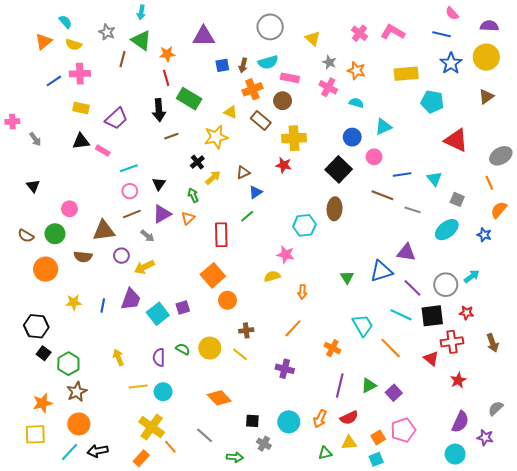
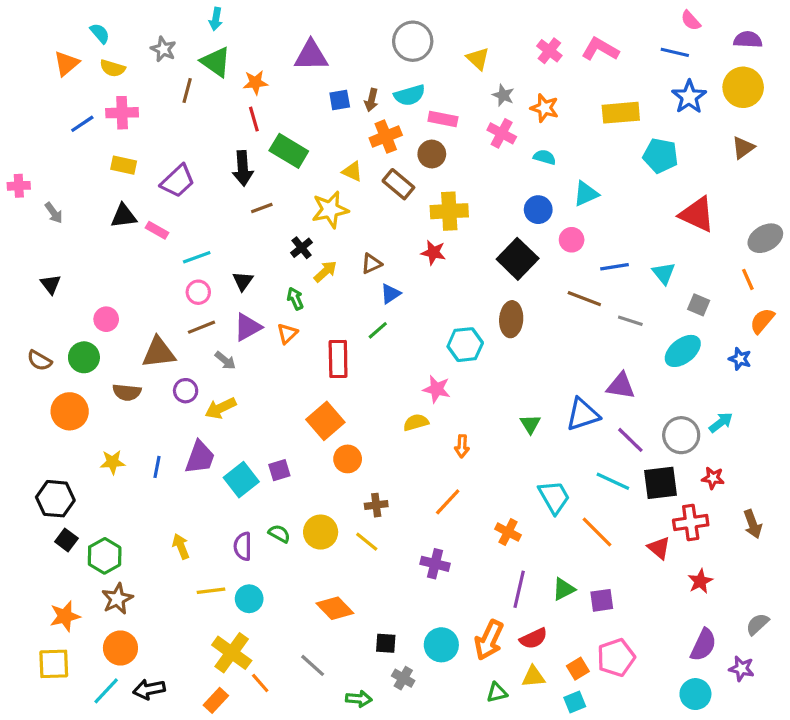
purple square: (394, 393) -> (602, 600), turned 35
orange arrow: (320, 419) -> (489, 640), size x1.4

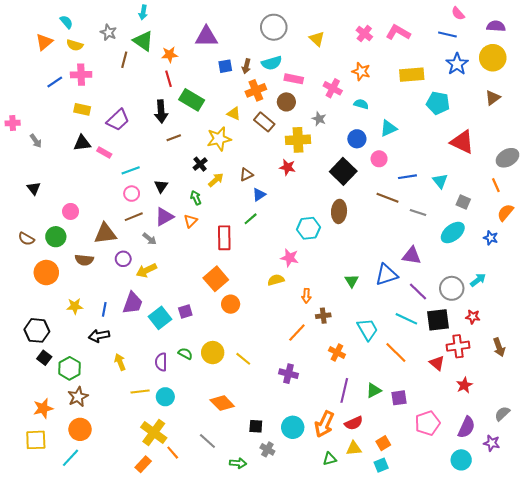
gray star: (503, 95) -> (319, 119), moved
brown cross: (376, 505) -> (323, 316), moved
pink pentagon: (616, 658) -> (427, 423), moved
black arrow: (149, 689) -> (99, 336), moved

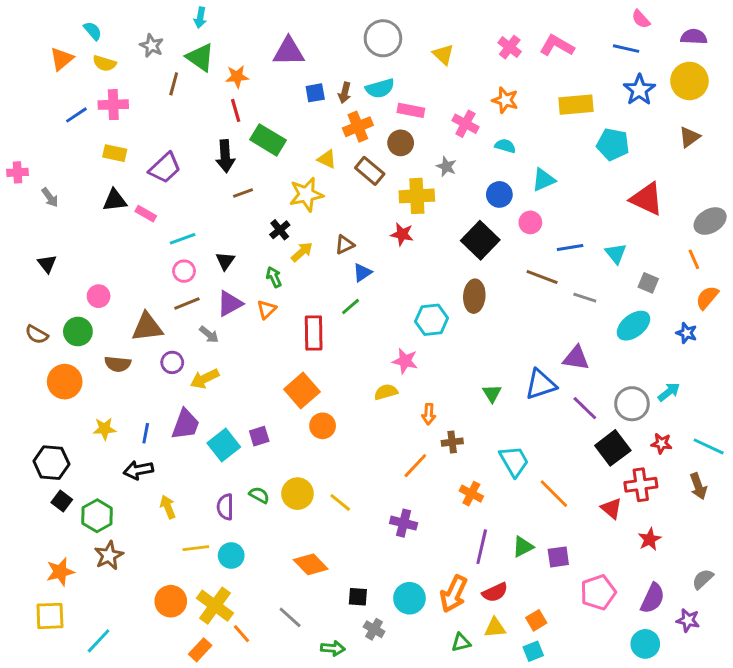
cyan line: (406, 319) -> (709, 446), moved
black square: (438, 320) -> (613, 448), turned -30
orange circle: (80, 429) -> (171, 601), moved

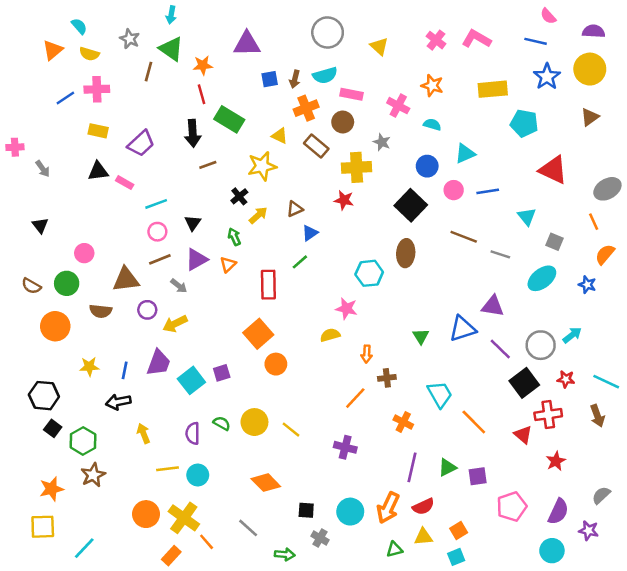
blue line: (570, 248) -> (488, 191), moved

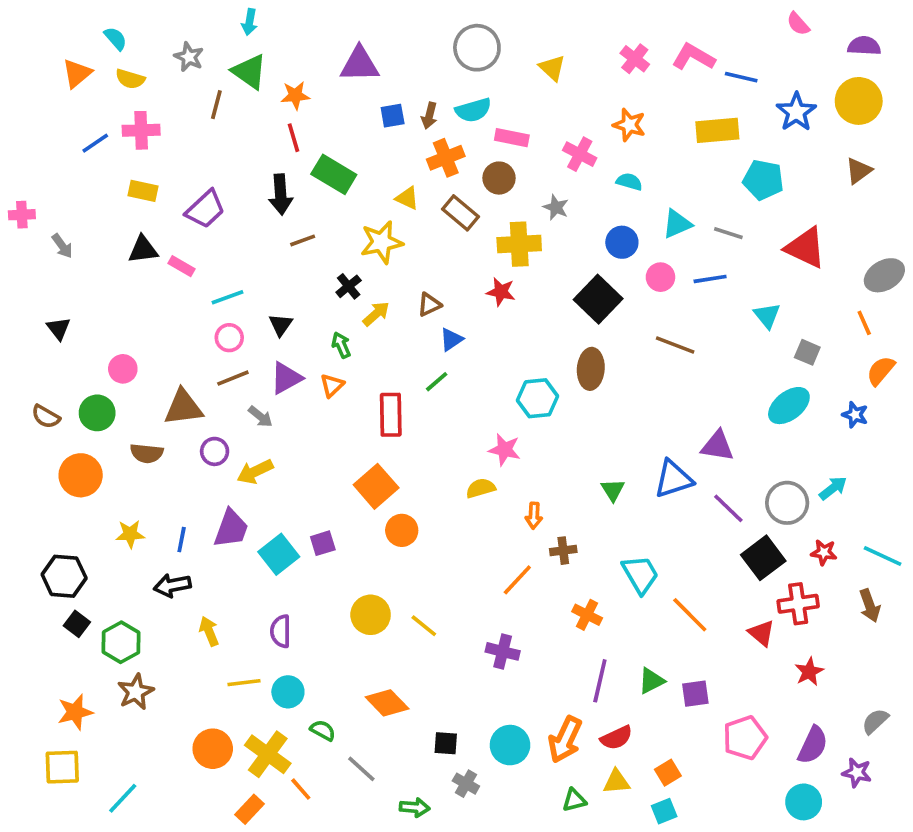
blue line: (536, 41) -> (741, 77), moved
gray line: (500, 254) -> (728, 233), moved
green semicircle: (222, 423) -> (323, 730), moved

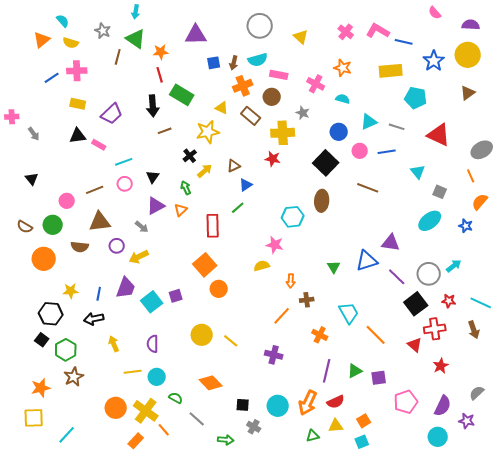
brown line: (233, 378) -> (95, 190), moved
black hexagon: (64, 576) -> (51, 314), moved

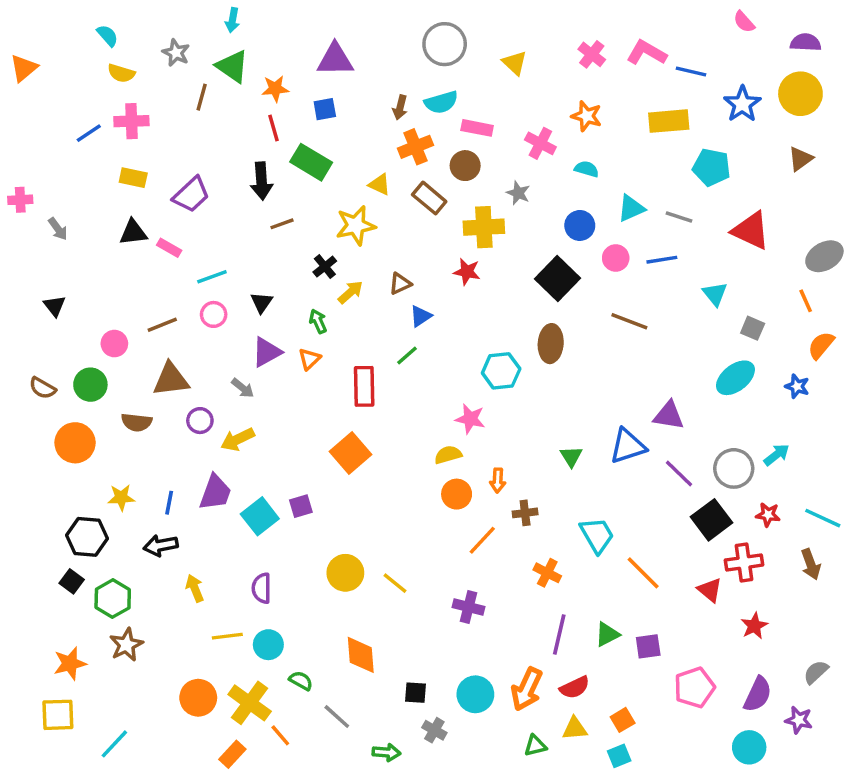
orange triangle: (42, 40) -> (24, 68), moved
blue square: (214, 63) -> (325, 109), moved
orange circle: (219, 289) -> (457, 494), moved
orange diamond: (211, 383) -> (361, 655), turned 40

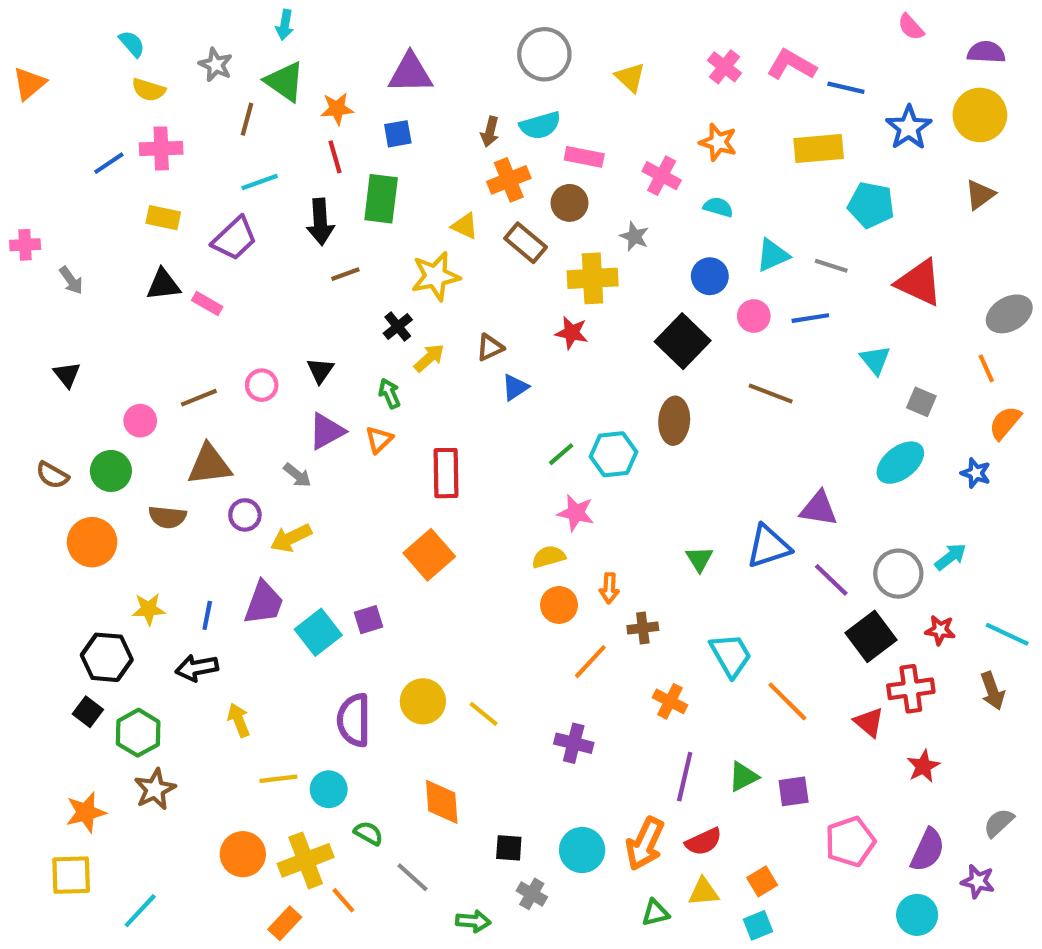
green rectangle: (311, 162) -> (381, 199), turned 66
cyan line: (212, 277) -> (260, 182), moved
green line: (407, 356) -> (561, 454), moved
purple semicircle: (262, 588) -> (354, 720), moved, size x1.4
yellow cross: (250, 703) -> (306, 860), turned 33

